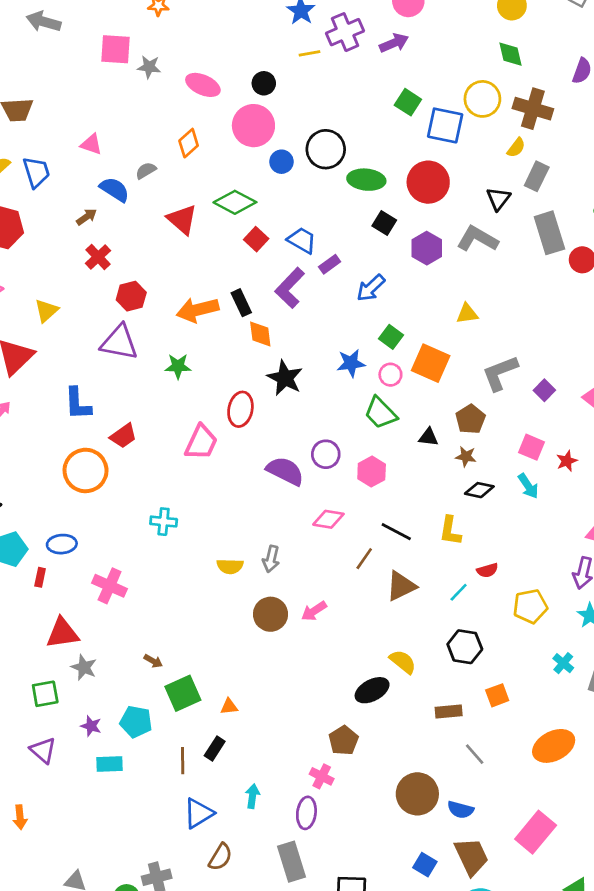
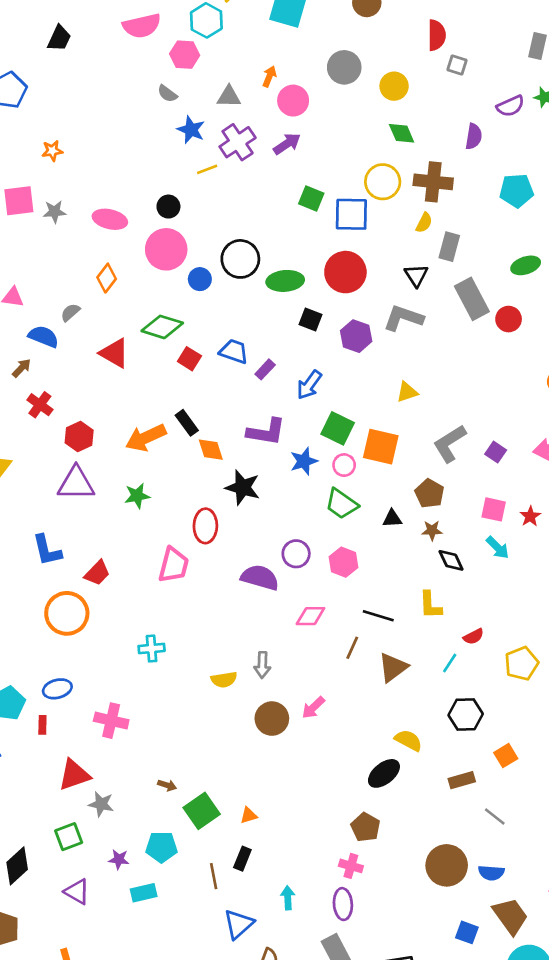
purple L-shape: (290, 288) -> (266, 432), moved, turned -114
green square: (391, 337) -> (338, 428), size x1.4
black diamond: (479, 490) -> (451, 560), turned 64

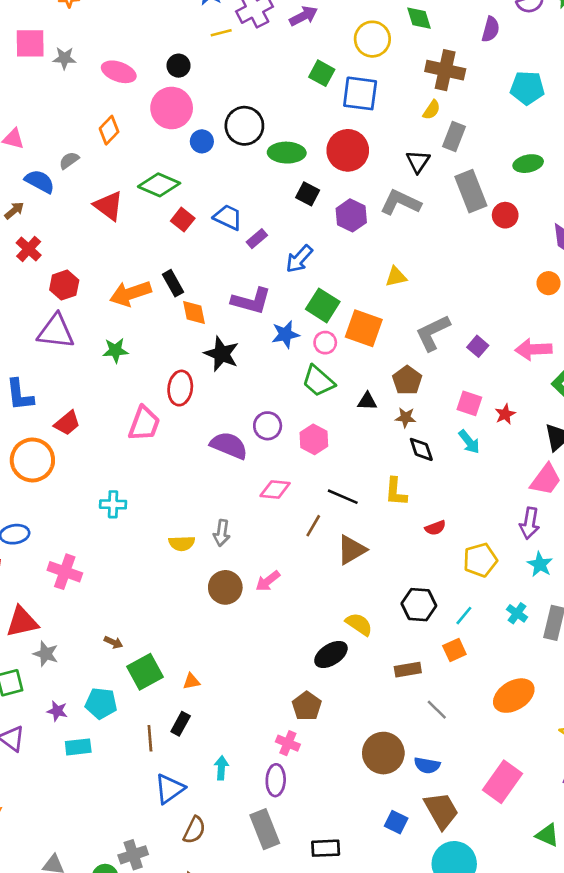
yellow circle: (383, 182) -> (372, 39), moved
cyan line: (450, 663) -> (464, 616), moved

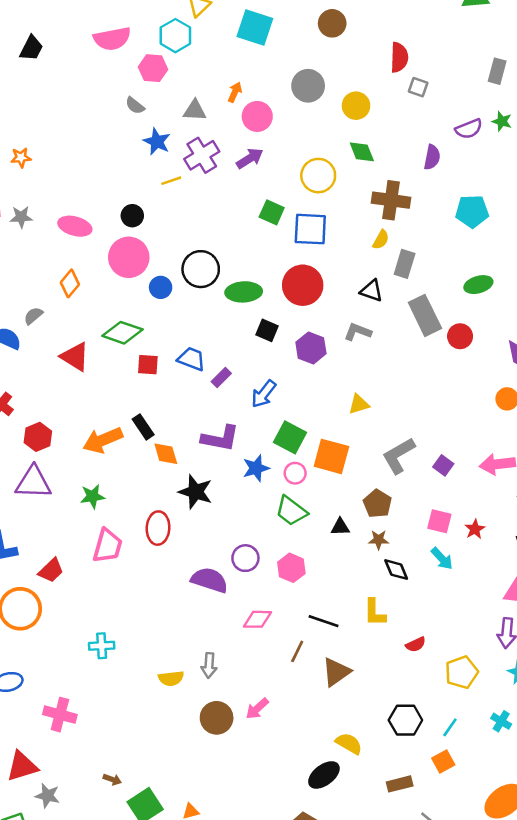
black triangle: (418, 161) -> (372, 291), turned -40
gray L-shape: (400, 202) -> (358, 332), size x0.7
red square: (183, 220) -> (148, 365), turned -30
pink trapezoid: (144, 424) -> (108, 546), moved

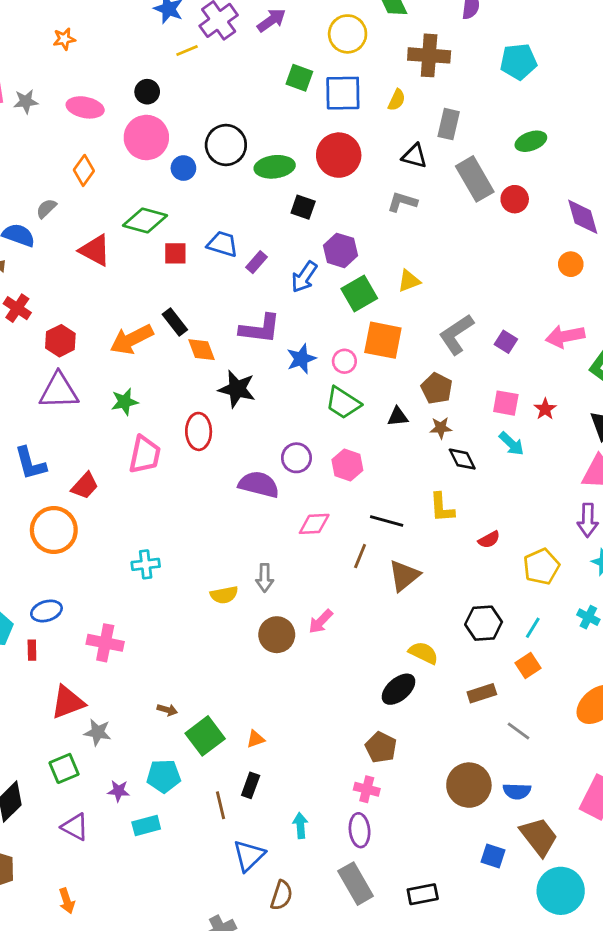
orange star: (21, 158) -> (64, 39), moved
yellow semicircle: (381, 240) -> (397, 100), moved
purple hexagon: (311, 348) -> (340, 250), moved
green square: (290, 437) -> (359, 294), moved, turned 36

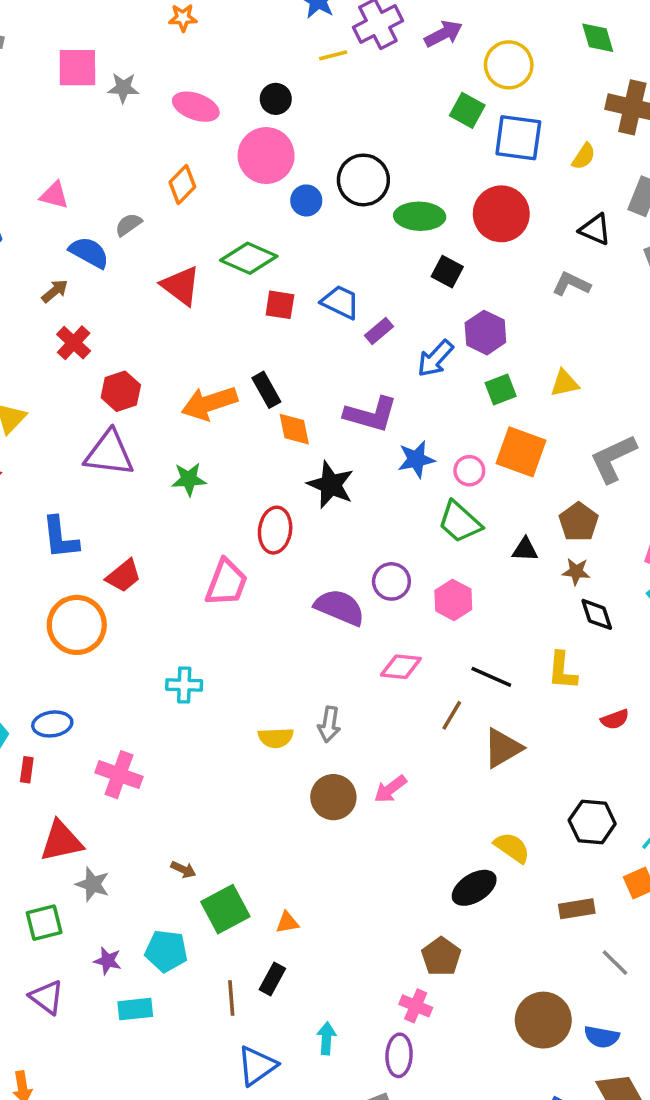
yellow circle: (348, 34) -> (509, 65), moved
green square: (359, 294) -> (501, 390), size x0.7
pink trapezoid: (145, 455) -> (226, 583), moved

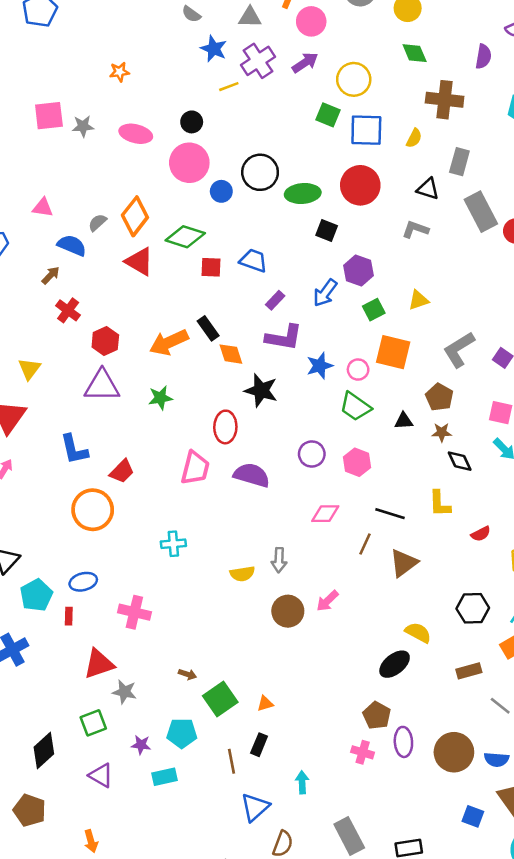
orange diamond: (182, 185) -> (135, 216), moved, size x1.4
purple rectangle: (379, 331) -> (275, 300), moved
purple semicircle: (340, 607) -> (252, 475), moved
purple ellipse: (399, 1055) -> (403, 742), moved

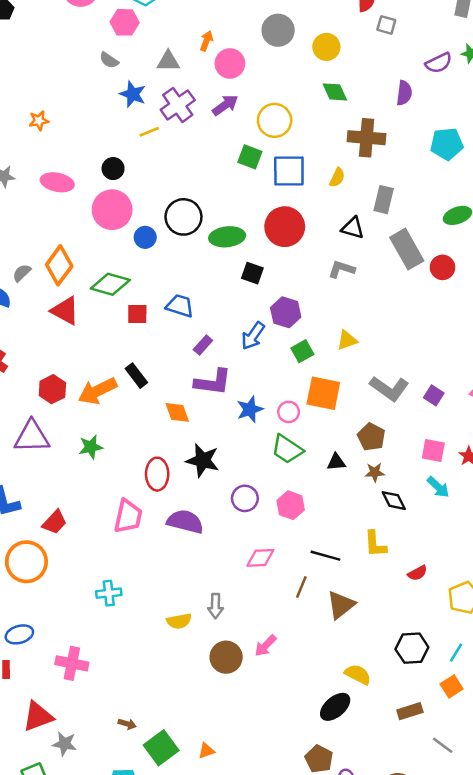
red hexagon: (105, 341) -> (52, 389), moved
gray L-shape: (459, 349) -> (389, 388), turned -111
orange diamond: (231, 354) -> (177, 412), moved
black star: (261, 390) -> (203, 460), moved

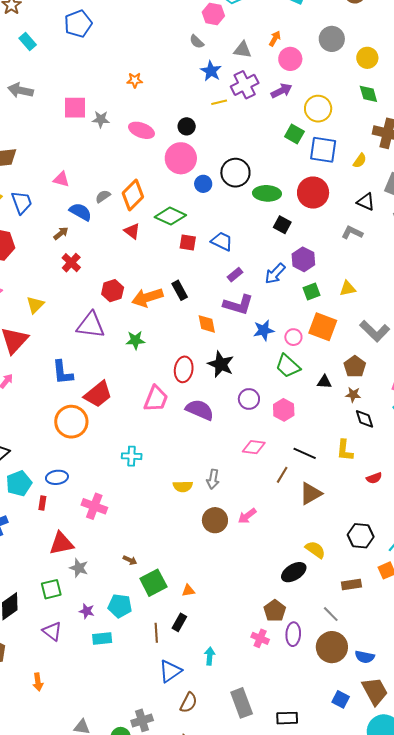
red triangle: (65, 311) -> (132, 231), size x0.7
red trapezoid: (55, 522) -> (98, 394), size x1.4
gray line: (443, 745) -> (331, 614), moved

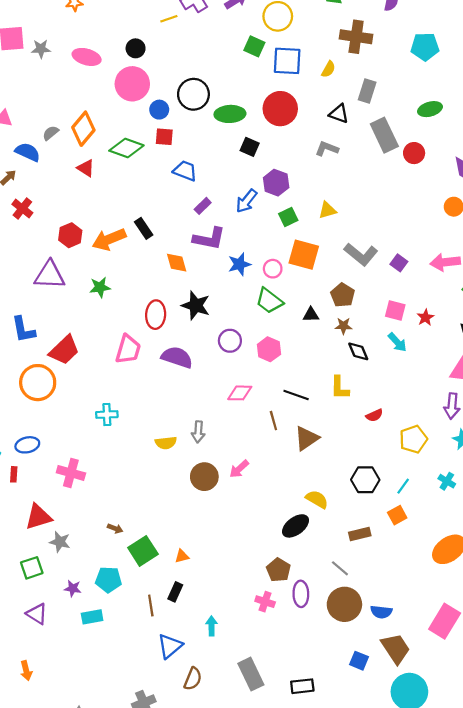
red square: (188, 242) -> (164, 137), moved
brown line: (282, 475) -> (273, 421), turned -42

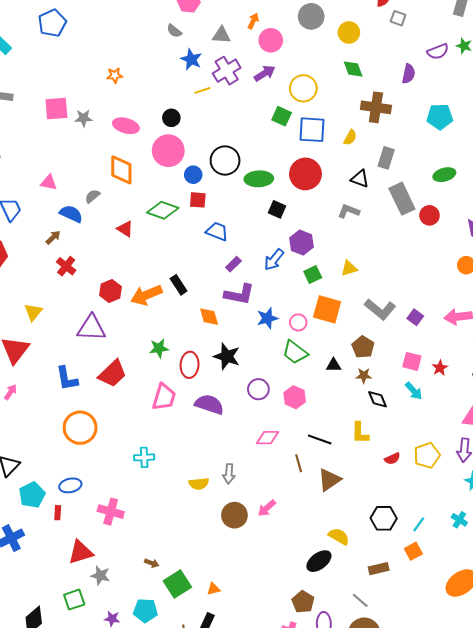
orange diamond: (83, 129) -> (121, 170), moved, turned -40
green star: (100, 287) -> (159, 348), moved
red trapezoid: (64, 350) -> (112, 374), moved
yellow pentagon: (413, 439) -> (427, 455), moved

